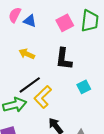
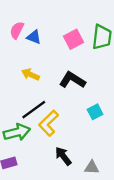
black L-shape: (64, 59) -> (72, 80), turned 115

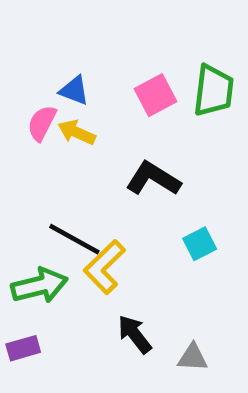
pink semicircle: (17, 30) -> (42, 123), moved
yellow arrow: (30, 74) -> (77, 132), moved
black line: (34, 110) -> (74, 239), turned 65

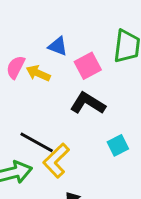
blue triangle: (74, 91) -> (58, 46), moved
pink square: (156, 95) -> (88, 66), moved

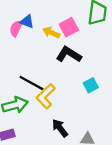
blue triangle: (58, 46) -> (27, 22), moved
yellow arrow: (38, 73) -> (51, 33), moved

